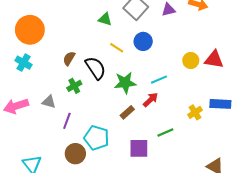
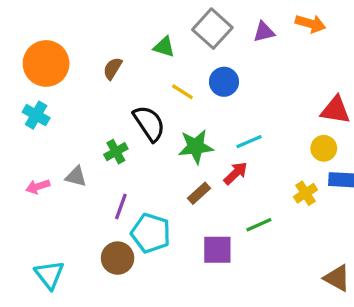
brown semicircle: (69, 58) -> (113, 68), moved
yellow circle: (191, 60) -> (324, 148), moved
pink arrow: (16, 106) -> (38, 187), moved, size x0.6
purple line: (67, 121) -> (121, 206), moved

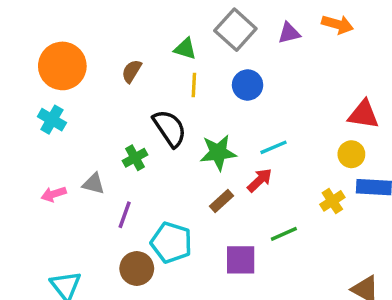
yellow line: (182, 92) -> (194, 85), moved, turned 60
purple line: (121, 206) -> (125, 215), moved

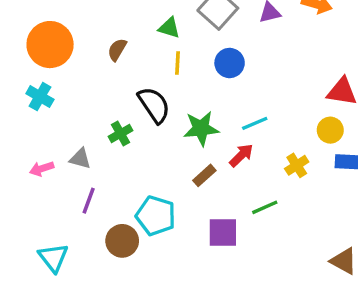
yellow cross: (332, 201) -> (297, 165), moved
purple line: (125, 215) -> (89, 201), moved

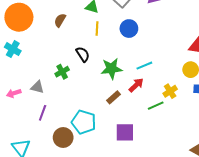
black semicircle: (154, 105) -> (83, 54), size x0.7
green line: (265, 207) -> (156, 106), moved

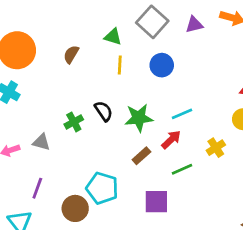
black semicircle: (83, 54) -> (104, 111), moved
green line: (156, 106) -> (182, 169), moved
purple line: (43, 113) -> (37, 188), moved

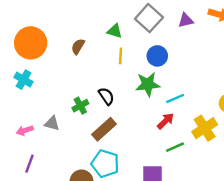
green star: (139, 118) -> (148, 84), moved
yellow cross: (216, 148) -> (205, 128), size x1.5
brown rectangle: (141, 156) -> (104, 129), moved, size x1.5
purple line: (37, 188) -> (29, 164), moved

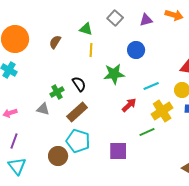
gray square: (149, 18) -> (115, 18), size x0.7
blue circle: (157, 56) -> (136, 50), moved
cyan line: (175, 99) -> (151, 86), moved
gray triangle: (52, 123) -> (43, 109), moved
green line: (175, 147) -> (147, 132), moved

